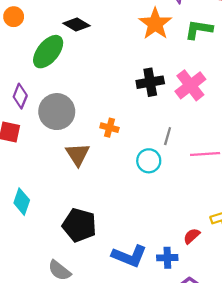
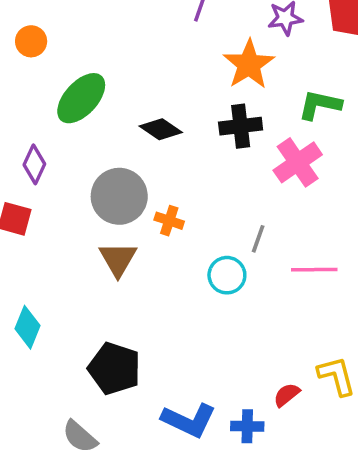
black diamond: (76, 25) -> (161, 129), moved
green L-shape: (199, 29) -> (320, 105), moved
black cross: (150, 82) -> (241, 126), moved
gray circle: (57, 112) -> (119, 196), moved

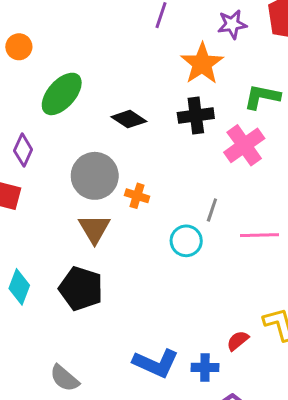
black pentagon: (114, 368) -> (81, 289), moved

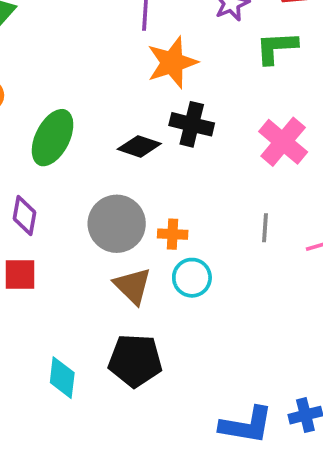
orange star: (202, 64) -> (172, 63), moved, turned 30
green L-shape: (262, 97) -> (276, 48), moved
black cross: (196, 115) -> (192, 124), moved, turned 36
cyan circle: (186, 241) -> (192, 278), moved

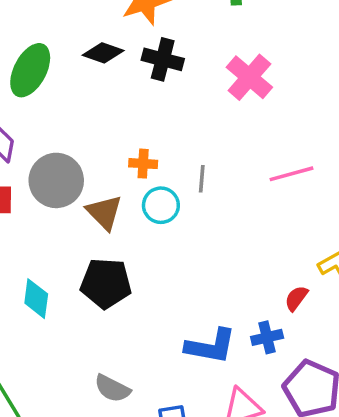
black diamond: (139, 146) -> (103, 53), moved
gray circle: (117, 224) -> (56, 180), moved
gray line: (265, 228) -> (202, 179), moved

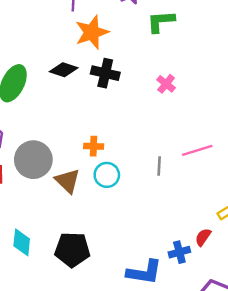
pink cross: (249, 77) -> (166, 84), size x0.6
gray line: (202, 179) -> (159, 166), moved
black pentagon: (106, 283) -> (72, 250), moved
blue cross: (267, 337) -> (179, 252), moved

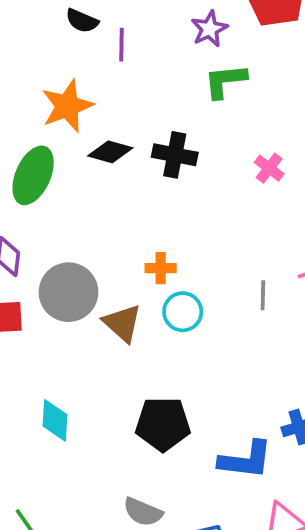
green L-shape: (161, 21) -> (225, 81), moved
orange star: (92, 32) -> (67, 106), moved
black pentagon: (72, 250) -> (163, 424), moved

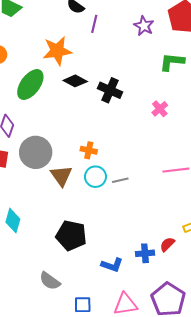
purple star: (209, 29) -> (144, 26), turned -30
green L-shape: (225, 81) -> (172, 62), moved
gray line: (263, 295) -> (120, 180), moved, turned 63
blue L-shape: (246, 460) -> (112, 265), size x0.7

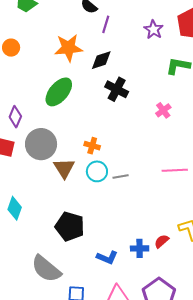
black diamond: (75, 81) -> (101, 60), moved, turned -50
green ellipse: (30, 85) -> (59, 92), moved
gray semicircle: (50, 281) -> (46, 269), size x1.5

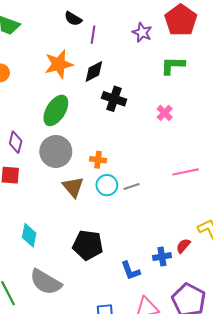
gray circle: (41, 144) -> (56, 151), moved
blue L-shape: (107, 257) -> (131, 271), turned 55
gray semicircle: (46, 269) -> (46, 282), moved

